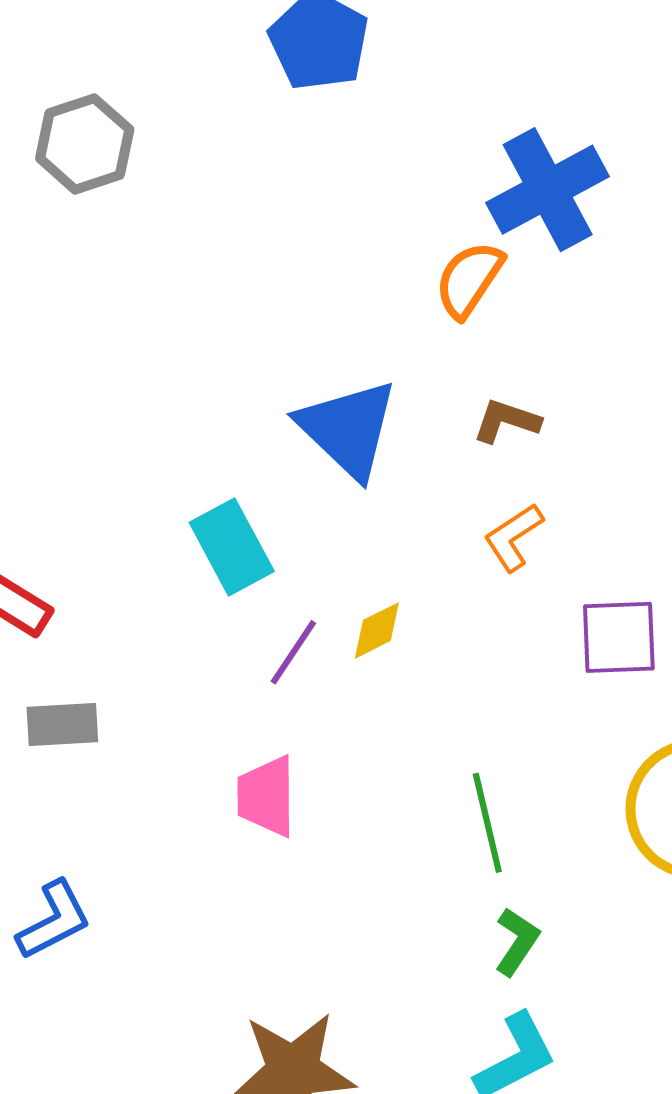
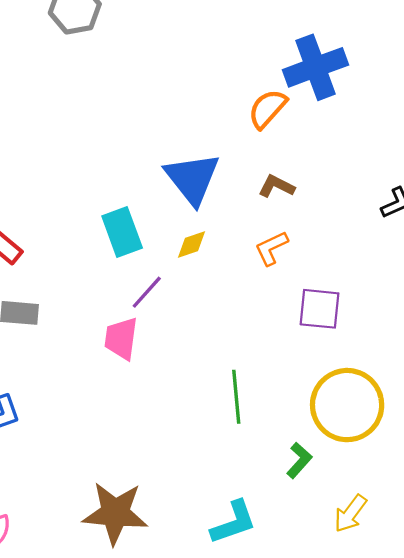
yellow diamond: (377, 630) -> (192, 244), moved
pink trapezoid: (266, 796) -> (121, 338), moved
green L-shape: (517, 941) -> (299, 460), moved

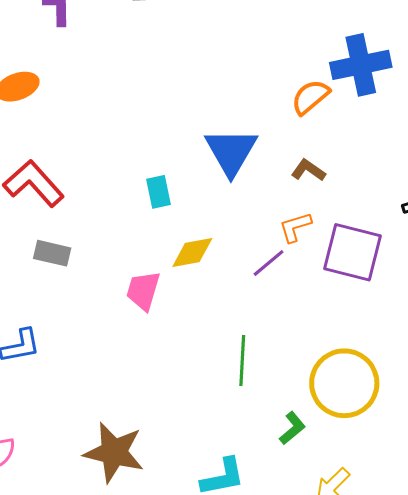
cyan rectangle: (122, 232) -> (158, 192), size x0.7
yellow diamond: (192, 244) -> (192, 252), moved, size x1.4
purple line: (147, 292) -> (269, 263), moved
purple square: (319, 309) -> (353, 252), moved, size x1.4

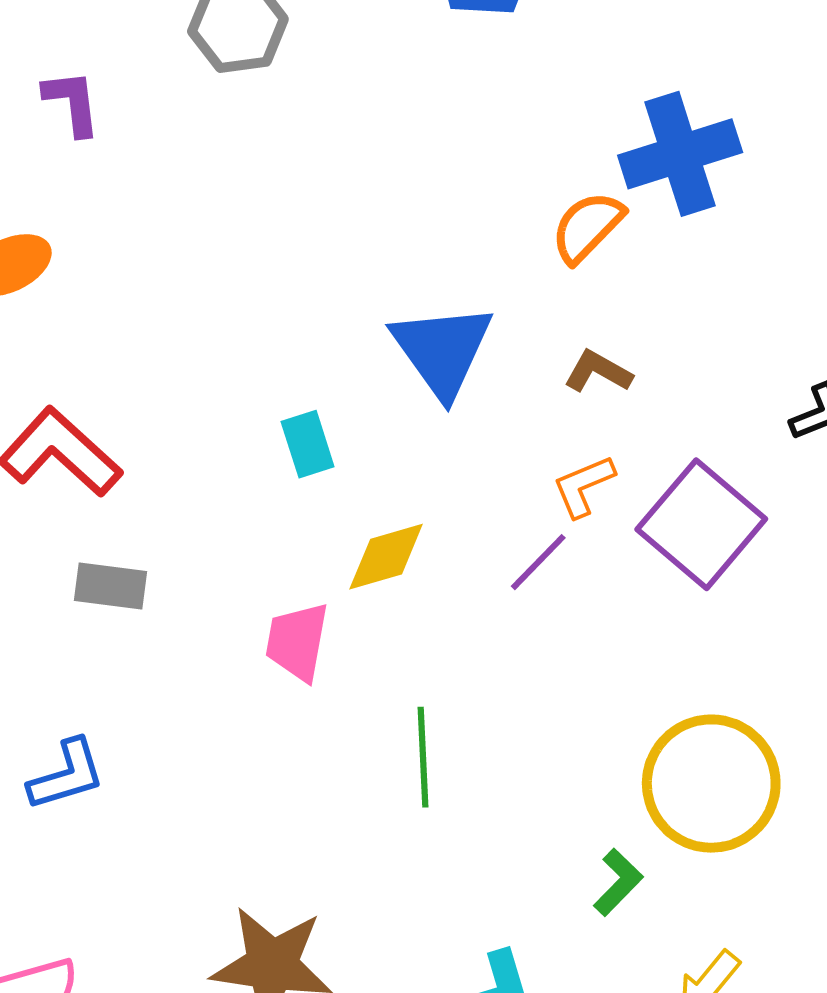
purple square: (353, 252) -> (701, 524), turned 32
green line: (242, 361) -> (423, 757), moved

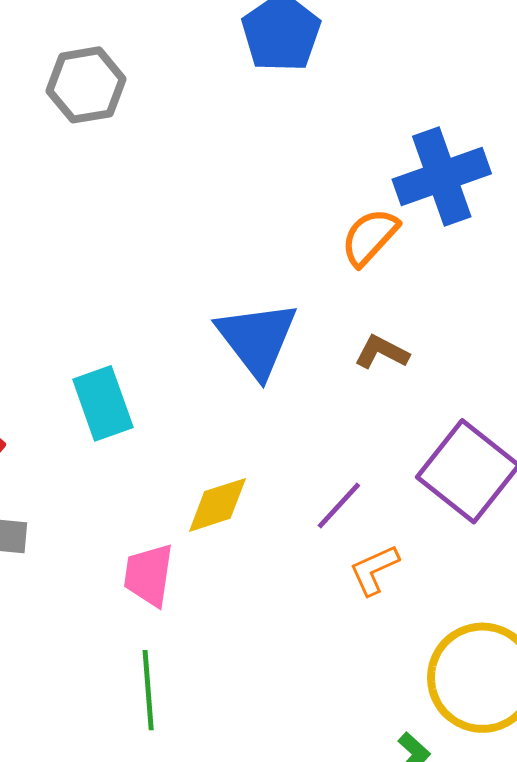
cyan rectangle: (308, 444) -> (103, 403), moved, size x1.4
orange L-shape: (583, 486) -> (374, 570), moved
green line: (423, 757) -> (148, 690), moved

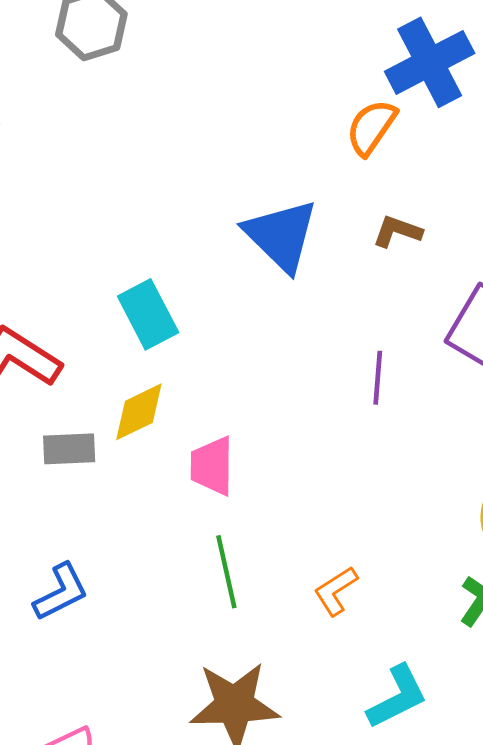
yellow diamond: (217, 505) -> (139, 412), moved
purple line: (339, 505) -> (378, 378), turned -30
orange L-shape: (374, 570) -> (336, 591), moved

